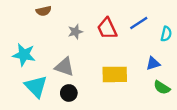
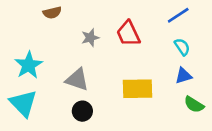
blue line: (139, 23) -> (178, 15), moved
cyan semicircle: (166, 34) -> (182, 47), moved, turned -48
cyan star: (24, 55) -> (29, 65), turned 30
cyan triangle: (36, 86) -> (23, 103), moved

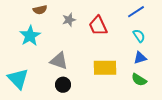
gray star: (90, 38) -> (69, 20), moved
cyan star: (29, 65) -> (30, 36), moved
green semicircle: (194, 105) -> (139, 80), moved

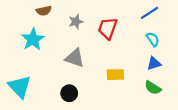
red trapezoid: (98, 26) -> (108, 28), turned 45
gray triangle: (59, 61) -> (75, 58), moved
yellow rectangle: (105, 68) -> (115, 75), size x0.7

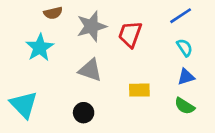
gray star: (76, 22) -> (92, 26), size x1.6

